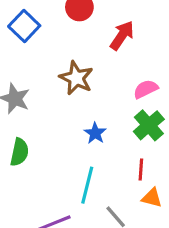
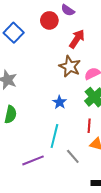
brown star: (76, 78) -> (70, 66), moved

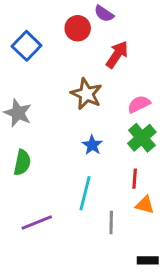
brown star: (70, 66) -> (86, 94), moved
gray line: (73, 156) -> (111, 222), turned 42
purple line: (33, 160) -> (37, 222), moved

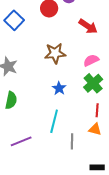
red arrow: (117, 55) -> (88, 26), moved, turned 90
brown star: (86, 94) -> (55, 53), turned -30
red line: (135, 179) -> (97, 110), moved

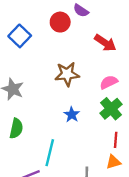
cyan line: (54, 121) -> (50, 153), moved
orange triangle: (95, 129) -> (113, 162), turned -32

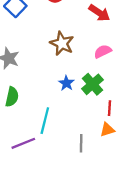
brown star: (67, 74) -> (62, 43), turned 30
green cross: (111, 109) -> (92, 84), moved

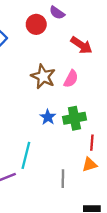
pink semicircle: (103, 51) -> (71, 79), moved, turned 144
green cross: (92, 84) -> (74, 118), turned 30

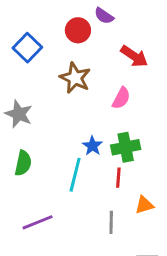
brown star: (43, 77) -> (75, 78), moved
red line: (92, 143) -> (118, 178), moved
cyan line: (26, 155) -> (75, 175), moved

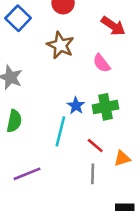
pink semicircle: (121, 98) -> (102, 63), turned 114
red line: (118, 178) -> (95, 145), moved, turned -54

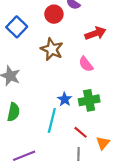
red arrow: (113, 26) -> (95, 33), turned -54
orange triangle: (122, 158) -> (103, 143), turned -32

